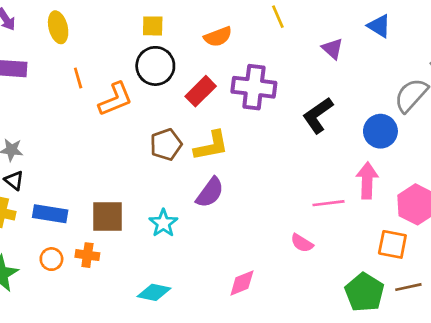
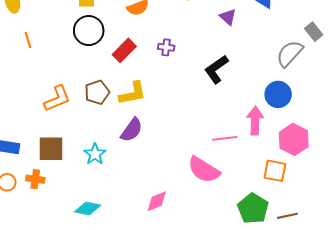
purple cross: (254, 87) -> (166, 47), size x0.5
orange L-shape: (115, 99) -> (57, 99), moved
blue circle: (380, 131) -> (278, 94), moved
pink semicircle: (302, 243) -> (204, 170), size x1.8
brown line: (408, 287) -> (288, 216), moved

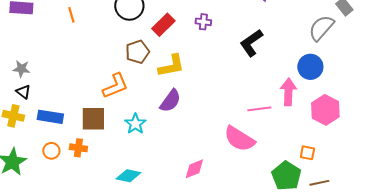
brown pentagon: (97, 92) -> (137, 52), moved
orange L-shape: (57, 99) -> (115, 86), moved
orange square: (275, 171) -> (307, 153), moved, size x0.7

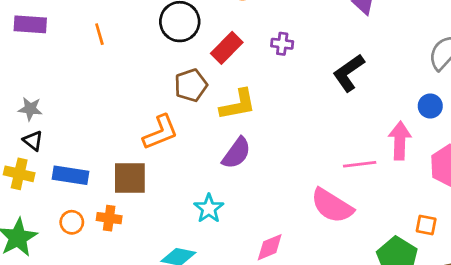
blue circle: (310, 67) -> (430, 106), size x0.7
cyan star: (135, 124) -> (209, 208), moved

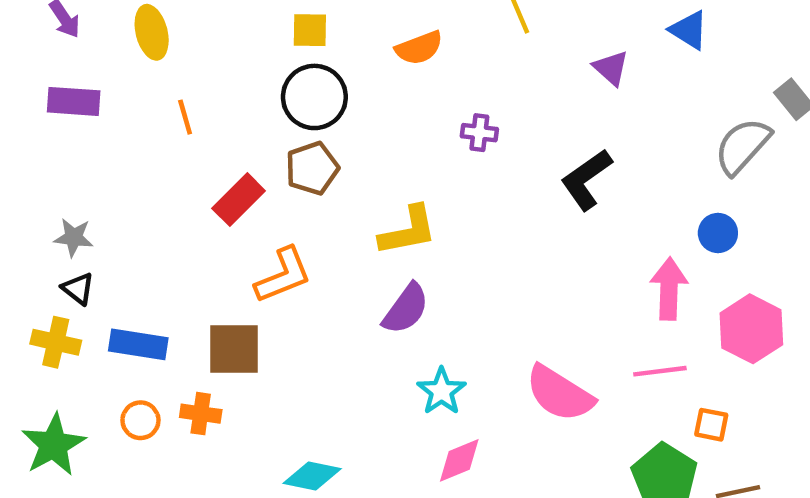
red rectangle: (227, 48) -> (239, 200), moved
brown pentagon: (191, 85) -> (312, 168), moved
pink line: (360, 164) -> (660, 371), moved
cyan star: (209, 208) -> (441, 391), moved

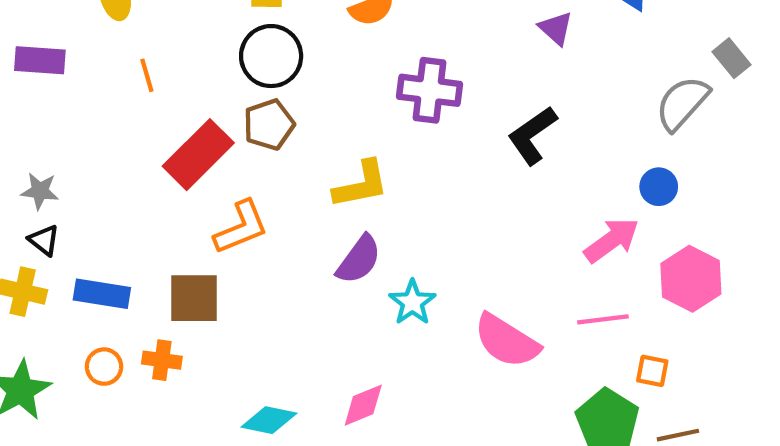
purple cross: (479, 133) -> (430, 90), size x1.8
red rectangle: (239, 200) -> (198, 155), size x1.4
pink arrow: (669, 289) -> (612, 240), turned 52
cyan star: (441, 391) -> (412, 302), moved
pink diamond: (459, 460) -> (363, 405), moved

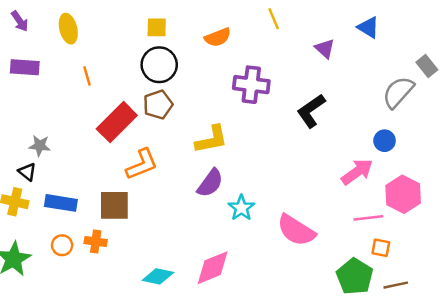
gray star: (40, 191) -> (40, 146), moved
pink line: (603, 319) -> (368, 218), moved
pink diamond: (363, 405) -> (213, 268), size x1.4

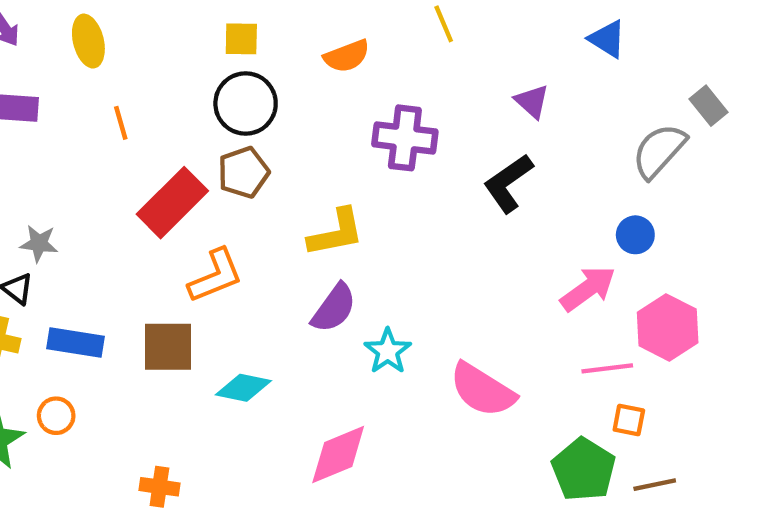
purple triangle: (325, 49) -> (532, 101), moved
orange cross: (96, 242) -> (159, 487), moved
orange circle: (62, 245) -> (56, 416), moved
cyan diamond: (158, 276) -> (243, 388), moved

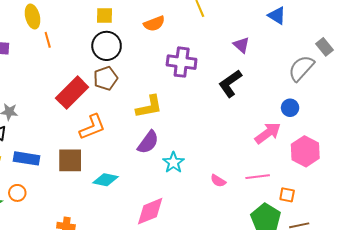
orange line: (121, 123) -> (48, 40), moved
pink line: (607, 368) -> (258, 177), moved
pink semicircle: (482, 390) -> (218, 181), size x0.5

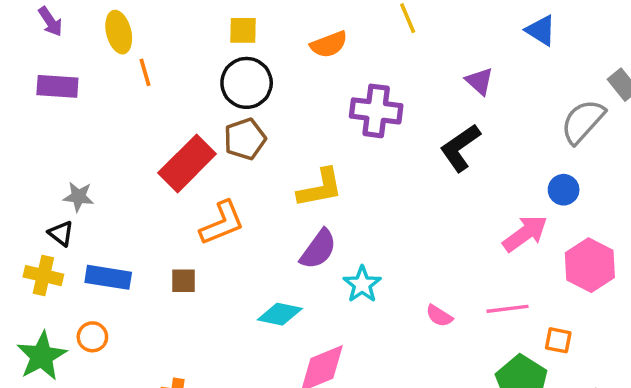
brown square: (70, 160) -> (184, 281), size x0.6
cyan diamond: (106, 180) -> (280, 314), moved

